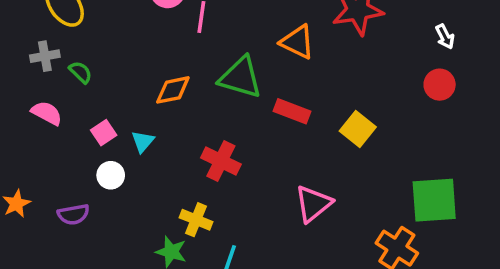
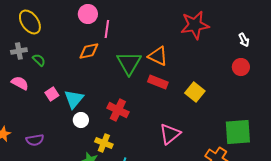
orange triangle: (297, 42) -> (158, 56), moved
green triangle: (240, 77) -> (129, 63), turned 44
orange diamond: (173, 90) -> (89, 51), moved
cyan triangle: (143, 141) -> (74, 99), size x1.5
white circle: (111, 175) -> (81, 120), moved

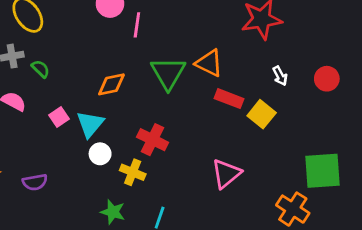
white arrow: (244, 40) -> (280, 76), moved
orange diamond: (89, 51) -> (111, 84), moved
red rectangle: (158, 82) -> (229, 99), moved
yellow cross: (104, 143) -> (133, 172), moved

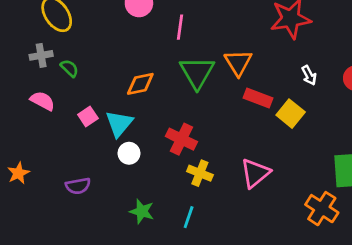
pink line: (137, 25) -> (180, 27), moved
orange triangle: (209, 63) -> (238, 63), turned 32
yellow cross: (133, 172) -> (200, 173), moved
purple semicircle: (35, 182) -> (78, 186), moved

